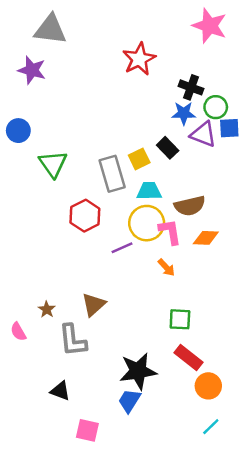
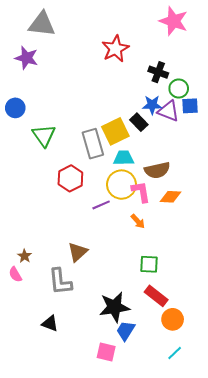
blue star: (184, 113) -> (152, 105), moved
yellow square: (139, 159) -> (115, 131), size x1.5
brown star: (47, 309) -> (24, 256), moved
blue trapezoid: (129, 401) -> (126, 331), moved
pink square: (87, 430) -> (106, 352), moved

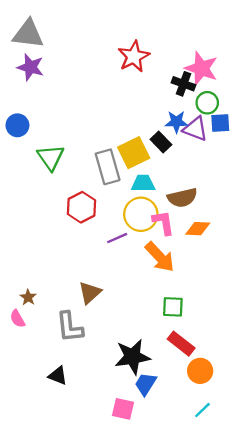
pink star: (174, 21) -> (201, 68), moved
gray triangle: (42, 24) -> (28, 34), moved
orange arrow: (138, 221) -> (160, 257), size x1.8

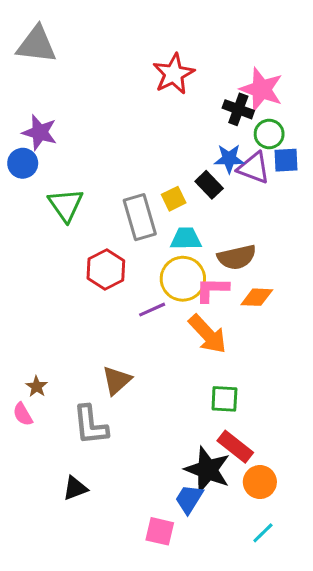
purple star: (30, 67) -> (40, 132), moved
yellow square: (134, 153) -> (174, 199), size x0.6
pink L-shape: (163, 223) -> (212, 290), turned -80
black star: (133, 357) -> (208, 470), moved, turned 30
black triangle: (58, 376) -> (75, 488), turned -42

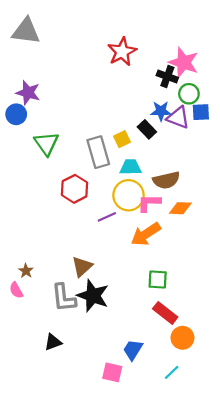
orange arrow: (208, 334) -> (146, 234), turned 100
black star: (208, 470) -> (93, 296), moved
cyan line: (263, 533) -> (172, 372), moved

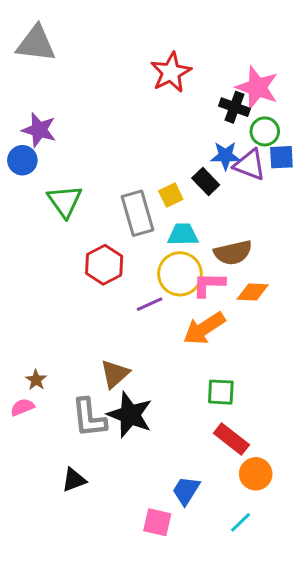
pink semicircle: (16, 290) -> (22, 407), turned 98

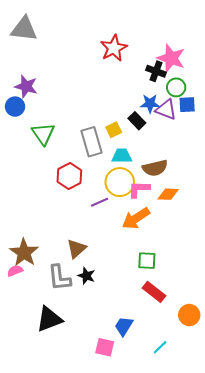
brown star: (36, 380) -> (24, 253), size x2.0
black star: (130, 415) -> (87, 276), size x0.6
orange circle: (256, 474) -> (189, 315), moved
black triangle: (74, 480) -> (49, 319), size x1.6

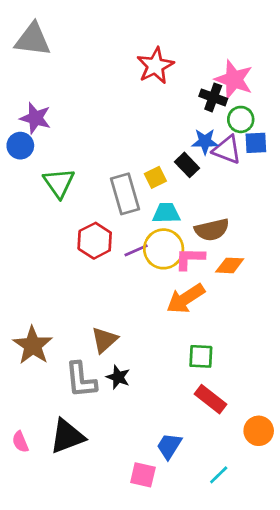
purple line: (100, 202) -> (136, 250), moved
pink semicircle: (15, 271) -> (20, 442), moved, turned -91

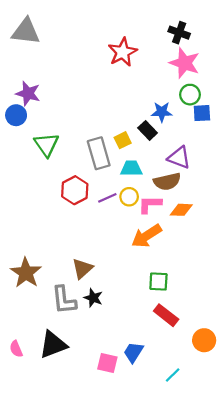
black cross: (213, 97) -> (179, 33), moved
purple triangle: (227, 150) -> (179, 158), moved
yellow circle: (164, 249) -> (129, 197), size x0.6
pink square: (143, 475) -> (107, 363), moved

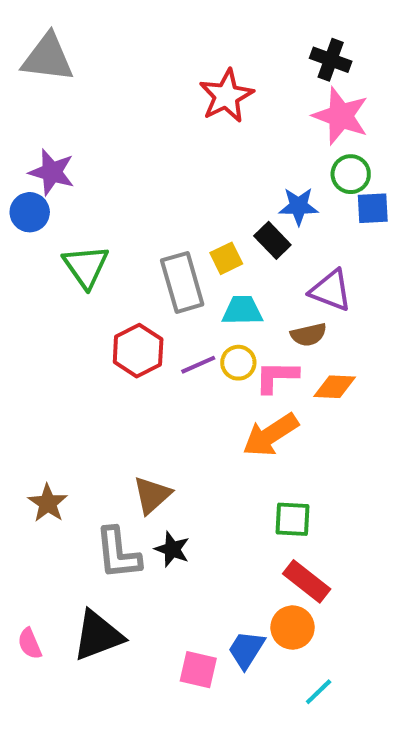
brown semicircle: (167, 182) -> (309, 335), size x0.7
brown star: (26, 273) -> (48, 503), size x0.7
orange circle: (204, 340) -> (293, 628), moved

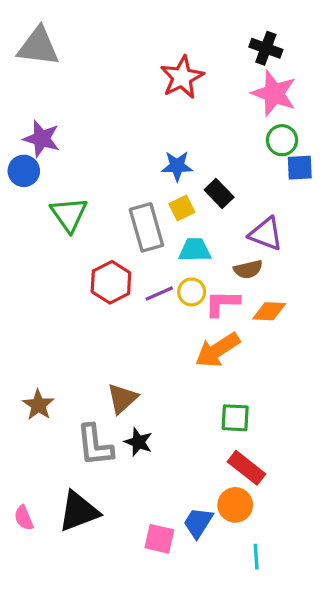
blue star: (299, 206) -> (177, 166), moved
cyan line: (319, 692) -> (256, 557), turned -50

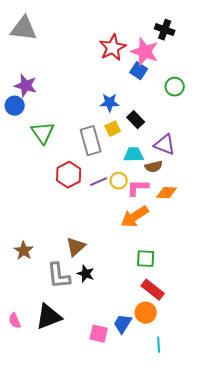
pink star: (274, 93) -> (145, 52), moved
blue square: (300, 168) -> (139, 71), moved, turned 36
cyan trapezoid: (195, 250) -> (134, 155), moved

